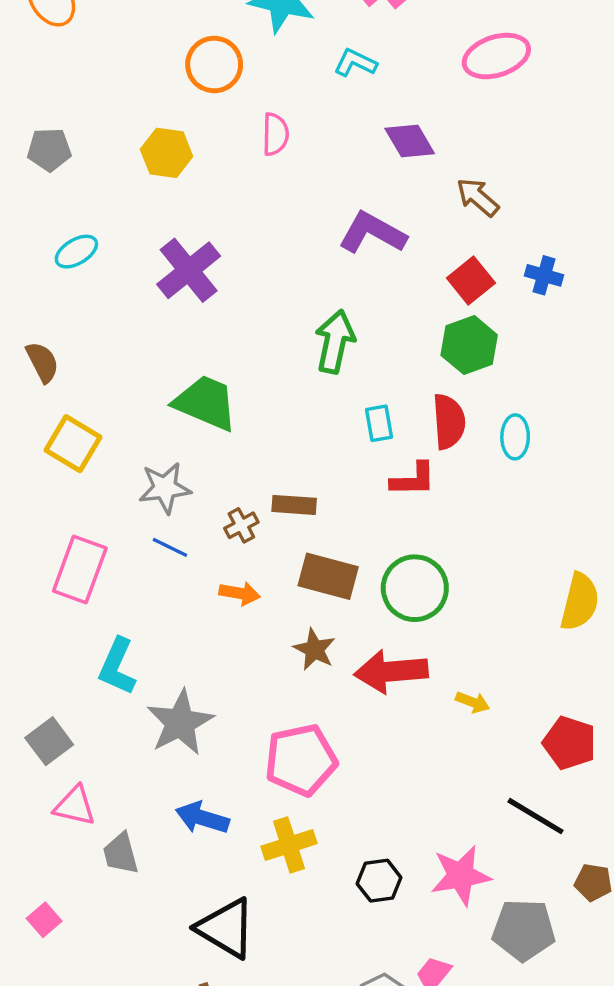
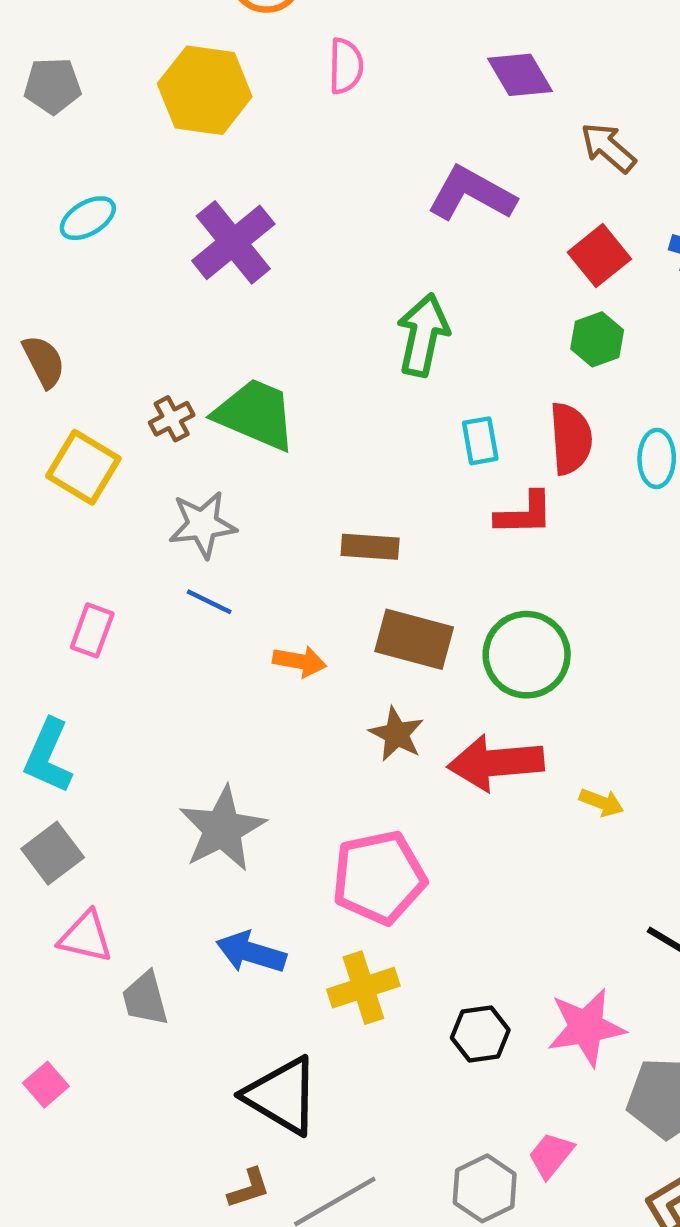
yellow hexagon: (167, 153) -> (205, 90), size x1.4
green hexagon: (469, 345) -> (597, 339), size x0.7
brown cross: (241, 525) -> (172, 419), moved
pink rectangle: (80, 569) -> (92, 630), size x0.6
cyan L-shape: (117, 666) -> (48, 756), moved

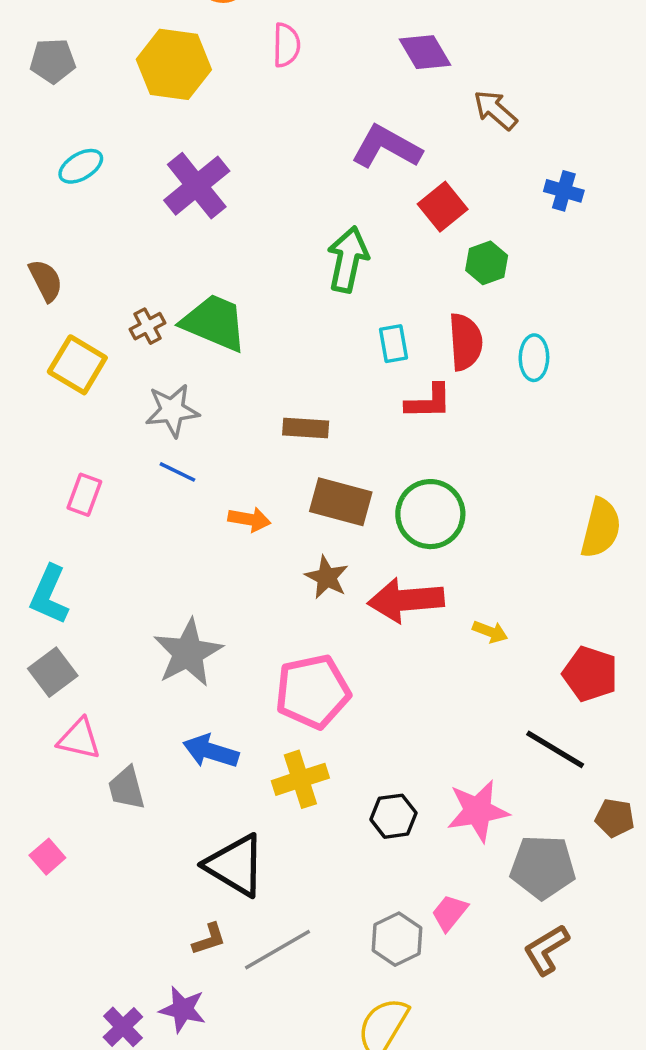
red square: (599, 256) -> (443, 207), moved

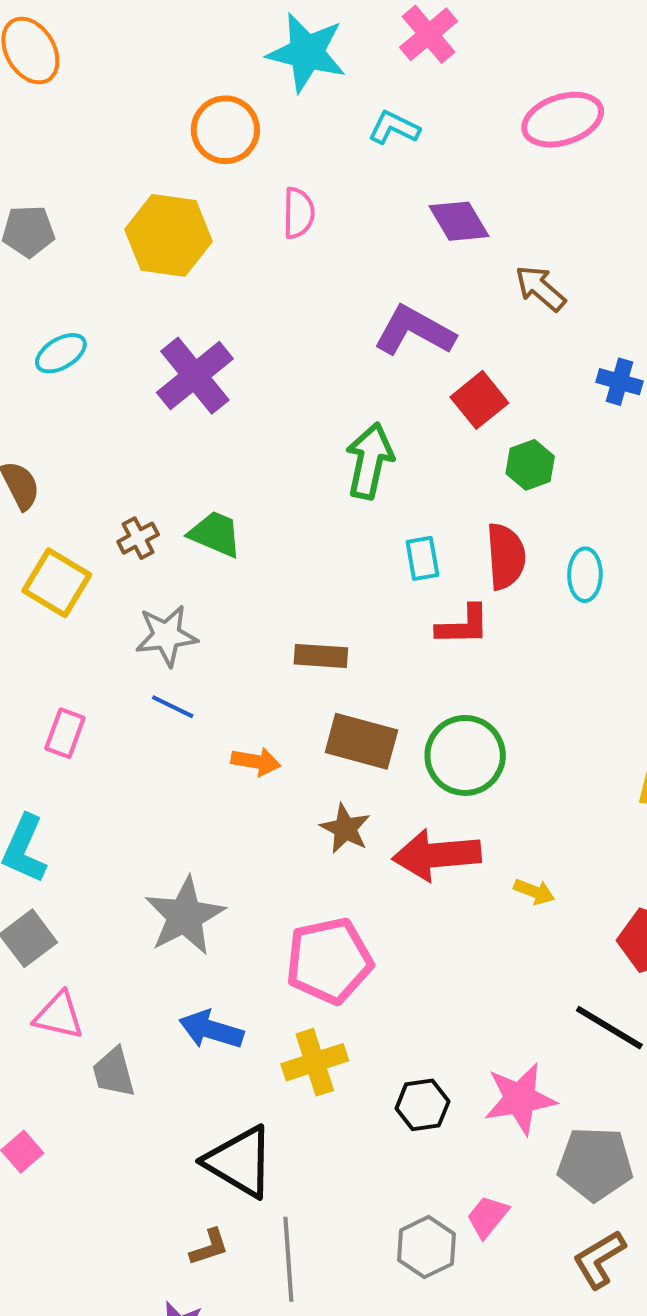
green trapezoid: (214, 323) -> (215, 534), size x0.7
gray line: (278, 950) -> (288, 1259), turned -64

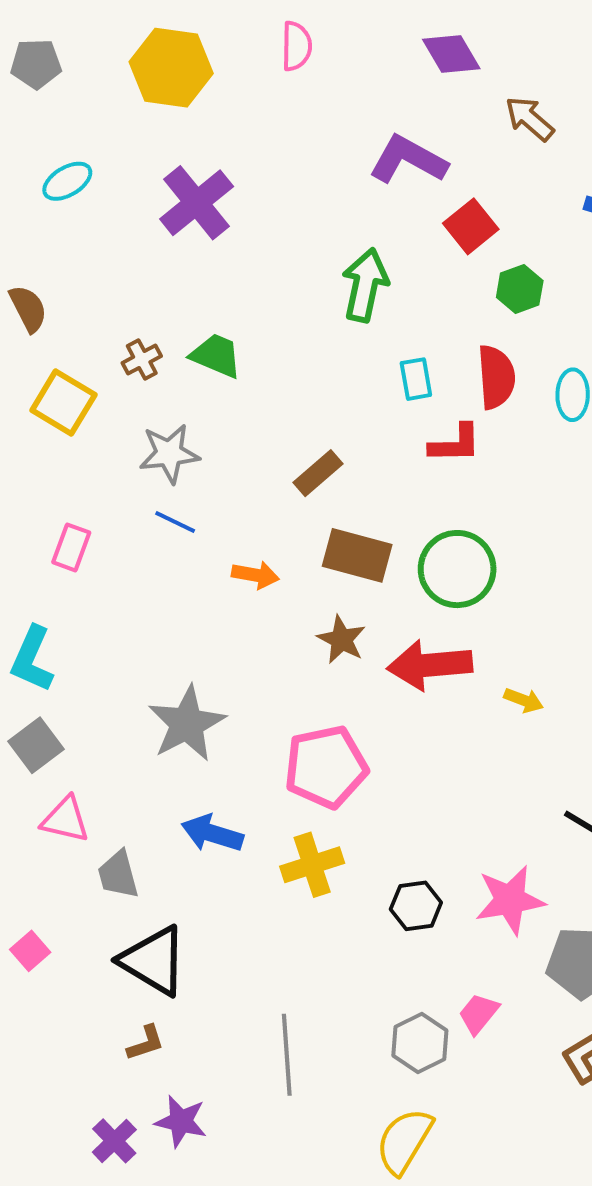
brown rectangle: (321, 656) -> (318, 473), turned -45
black triangle: (240, 1162) -> (153, 961), moved
brown L-shape: (209, 1247) -> (146, 1043), moved

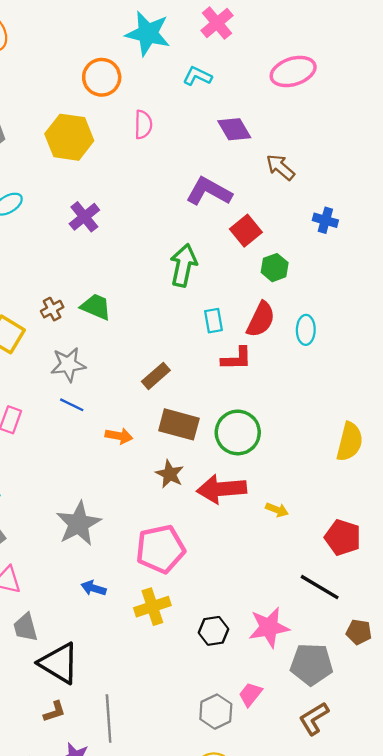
purple cross: (197, 203) -> (84, 217), size x0.7
red semicircle: (496, 377) -> (261, 319), turned 30
blue arrow: (212, 833) -> (94, 588), size x0.7
gray trapezoid: (118, 875) -> (26, 627), moved
gray line: (287, 1055) -> (109, 719), moved

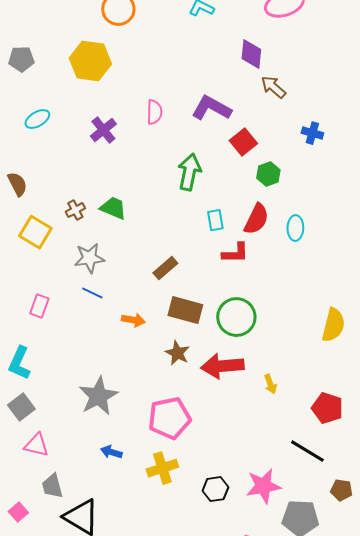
pink semicircle: (143, 125) -> (154, 112), moved
purple diamond: (234, 129) -> (251, 54), moved, turned 36
yellow arrow: (277, 510) -> (270, 384), turned 48

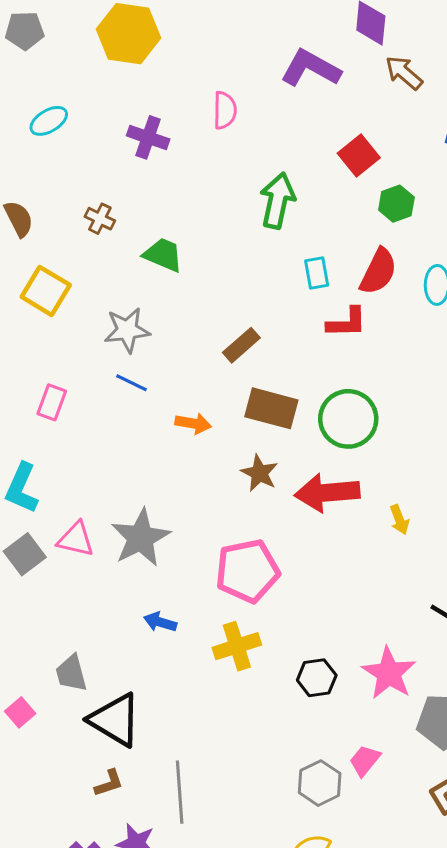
purple L-shape: (211, 108) -> (311, 68), moved
purple cross: (103, 130) -> (148, 137), turned -32
brown cross: (75, 210) -> (100, 219), moved, turned -36
pink triangle: (36, 445) -> (76, 539), moved
pink star: (263, 486) -> (389, 673), turned -30

